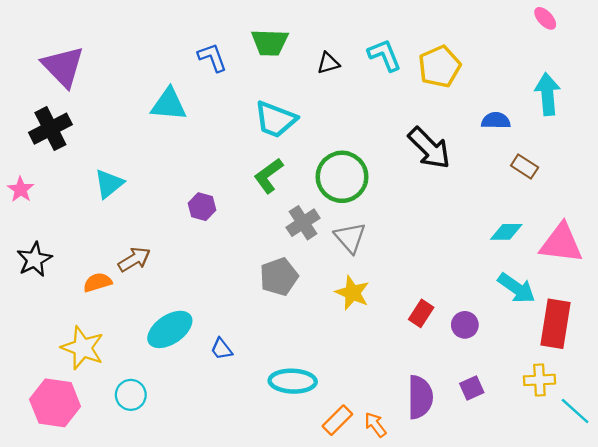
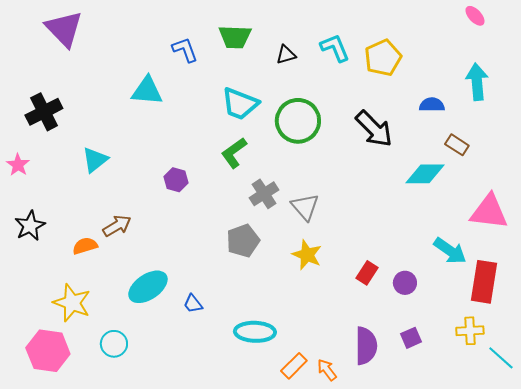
purple triangle: (63, 67) -> (64, 29), moved
green circle: (342, 177) -> (298, 121), moved
cyan diamond: (506, 232) -> (425, 174), moved, size x1.4

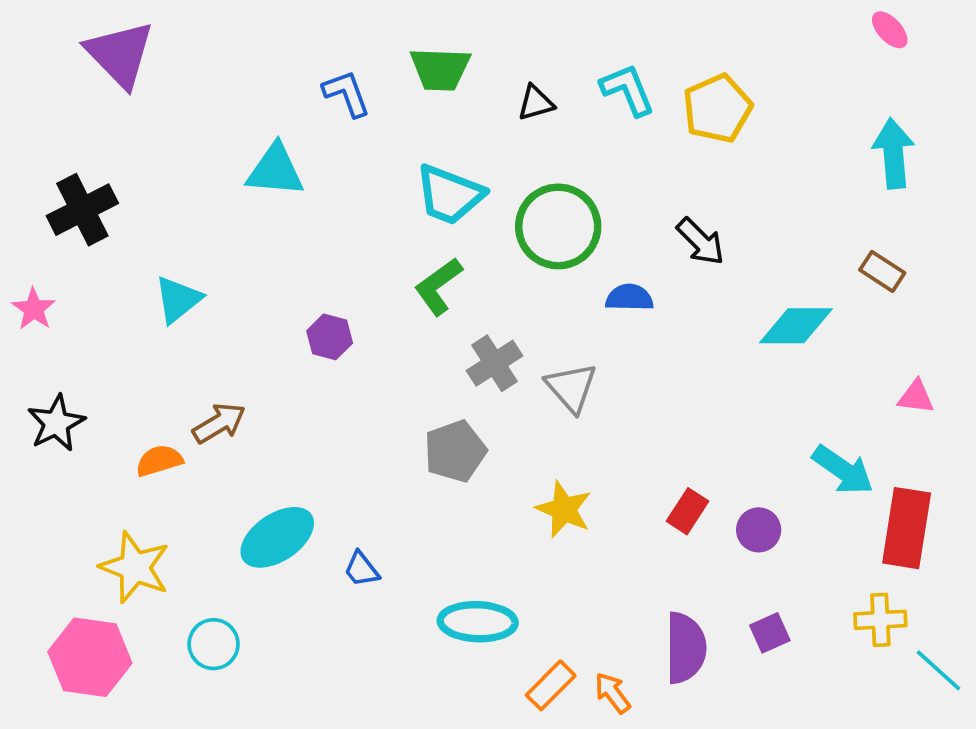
blue semicircle: (432, 105) -> (629, 298), moved
black arrow: (374, 129) -> (701, 241), size x0.7
brown rectangle: (457, 145) -> (882, 271), moved
pink triangle: (489, 212) -> (916, 397), size x0.5
yellow star: (307, 255) -> (564, 509), moved

